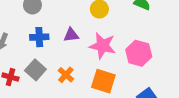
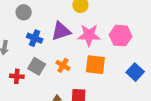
purple triangle: (71, 35) -> (61, 31), size x1.5
blue cross: (39, 37) -> (35, 38), turned 35

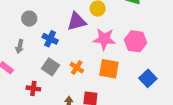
gray circle: (24, 12) -> (29, 19), moved
purple triangle: (61, 31) -> (77, 21), moved
red cross: (17, 76) -> (33, 88), moved

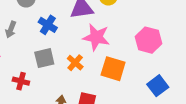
pink star: (104, 39) -> (96, 37), moved
gray square: (51, 67) -> (44, 58), turned 36

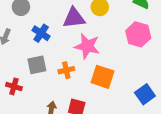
pink hexagon: (149, 40) -> (138, 34), moved
orange cross: (75, 63) -> (66, 70), turned 35

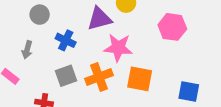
orange cross: (66, 70) -> (99, 77), size x1.5
blue square: (145, 94) -> (189, 91), turned -36

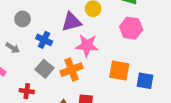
gray arrow: (27, 50) -> (13, 48), turned -72
gray square: (66, 76) -> (45, 69), turned -30
orange square: (140, 79) -> (119, 71), moved

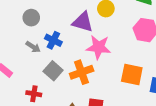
purple triangle: (71, 22) -> (83, 22), turned 30
gray arrow: (13, 48) -> (33, 47), moved

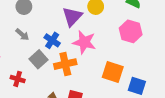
purple triangle: (83, 22) -> (72, 17), turned 50
blue cross: (53, 40) -> (52, 40), moved

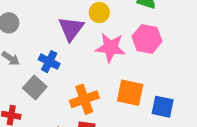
pink star: (84, 42) -> (110, 48), moved
orange cross: (65, 64) -> (84, 99), moved

